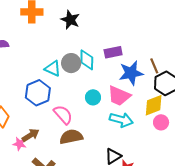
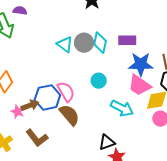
blue hexagon: (38, 93) -> (47, 97), moved
pink trapezoid: (119, 96) -> (139, 85), moved
brown semicircle: (71, 137) -> (69, 115), turned 50

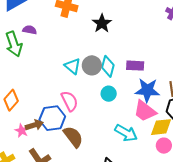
cyan circle: (99, 81) -> (109, 94), moved
pink semicircle: (66, 92) -> (69, 101), moved

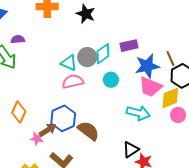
cyan diamond: (108, 66) -> (103, 54), turned 55
pink semicircle: (69, 101) -> (73, 82), moved, turned -60

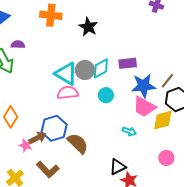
brown line: (170, 58) -> (167, 81), turned 56
cyan triangle: (69, 63) -> (66, 74), size x1.4
cyan arrow: (138, 113) -> (129, 131), size x0.6
pink circle: (178, 115) -> (166, 158), moved

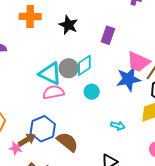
purple rectangle: (128, 63) -> (108, 35), moved, turned -60
pink trapezoid: (144, 107) -> (138, 62), moved

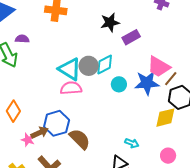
black star: (68, 25) -> (110, 22), moved, turned 30
purple rectangle: (108, 35) -> (131, 37), turned 36
cyan circle: (92, 92) -> (119, 84), moved
cyan arrow: (118, 126) -> (132, 143), moved

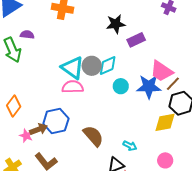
brown semicircle: (80, 139) -> (93, 136), moved

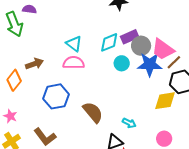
purple rectangle: (136, 40) -> (130, 37), moved
gray circle: (92, 66) -> (141, 46), moved
cyan triangle: (73, 68) -> (74, 44), size x0.7
brown arrow: (39, 129) -> (34, 64), moved
pink star: (26, 136) -> (10, 116), moved

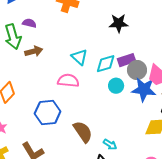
cyan triangle: (74, 44) -> (79, 57), moved
brown arrow: (34, 64) -> (34, 51), moved
cyan arrow: (129, 123) -> (110, 145), moved

